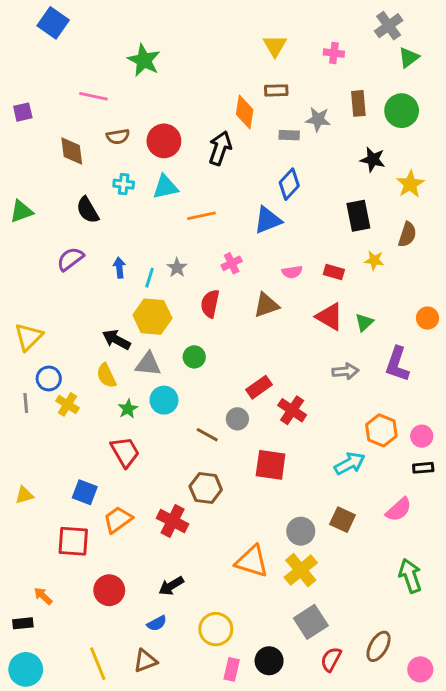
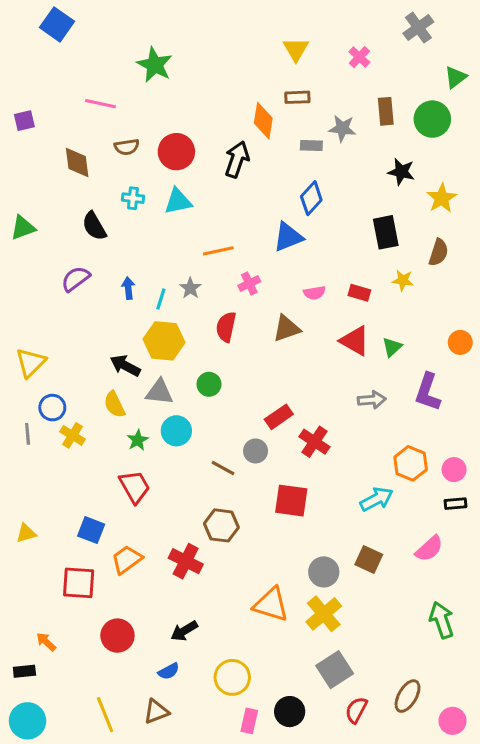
pink cross: (334, 53) -> (359, 57), turned 36
green triangle: (409, 57) -> (456, 77), moved
orange line: (201, 216) -> (218, 251), moved

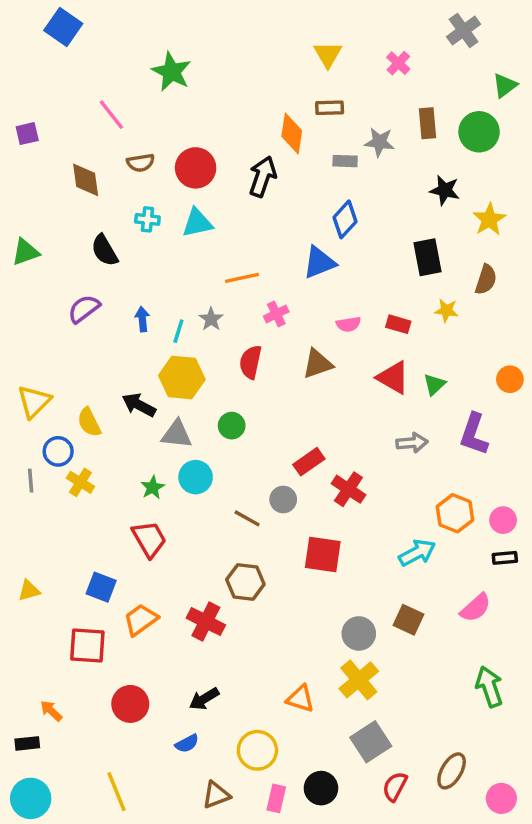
pink line: (100, 104) -> (111, 115), turned 40
yellow semicircle: (114, 404) -> (89, 422), moved
orange triangle: (271, 605) -> (300, 699), moved, size x0.7
brown triangle: (156, 712) -> (216, 795), moved

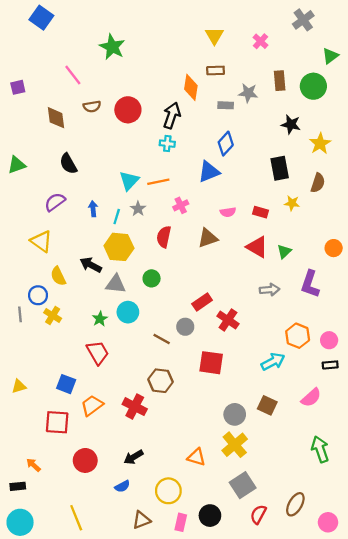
cyan cross: (147, 219) -> (167, 144), moved
cyan triangle: (197, 223) -> (129, 181), moved, turned -35
yellow triangle: (34, 402) -> (41, 241), moved, turned -40

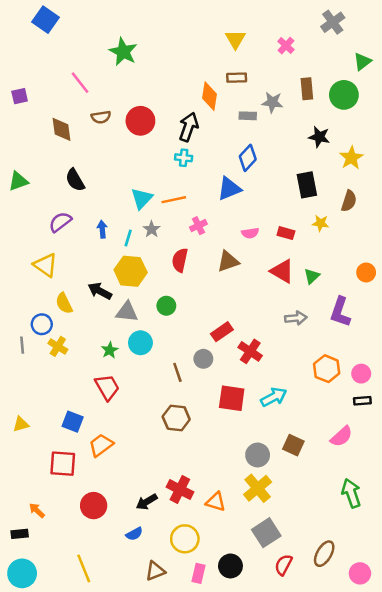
brown line: (162, 339) -> (177, 372), turned 42
cyan arrow: (273, 362) -> (274, 397), moved
red cross: (135, 407) -> (180, 490), moved

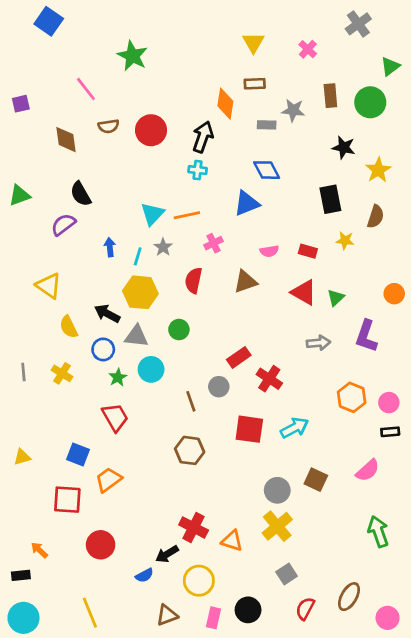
blue diamond: (248, 158) -> (267, 170), turned -70
purple semicircle: (60, 222) -> (63, 225), moved
blue circle: (42, 324) -> (103, 349), moved
black arrow: (147, 502) -> (167, 554), moved
gray square: (266, 533) -> (287, 574), size x0.7

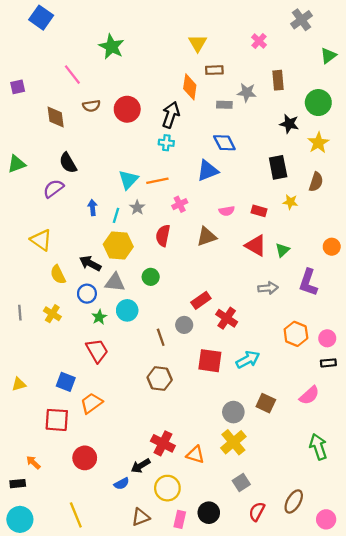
yellow triangle: (253, 43) -> (198, 43), moved
green circle: (370, 102) -> (318, 103), moved

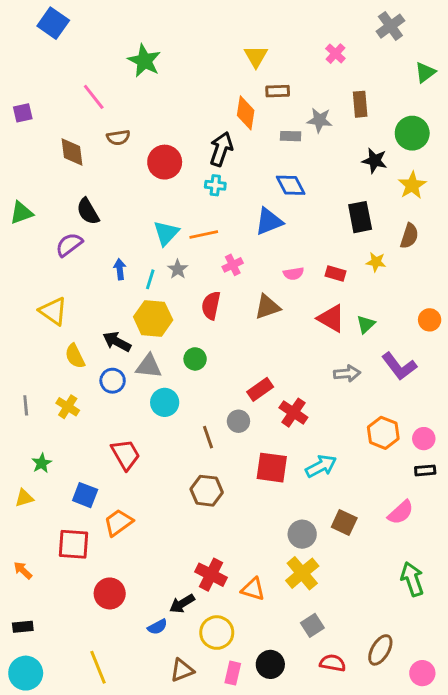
red circle: (127, 109) -> (165, 162), moved
purple L-shape: (308, 282) -> (399, 366), turned -56
green star: (99, 317) -> (42, 463), moved
orange arrow: (33, 462) -> (23, 570), moved
red semicircle: (257, 512) -> (333, 663), turned 72

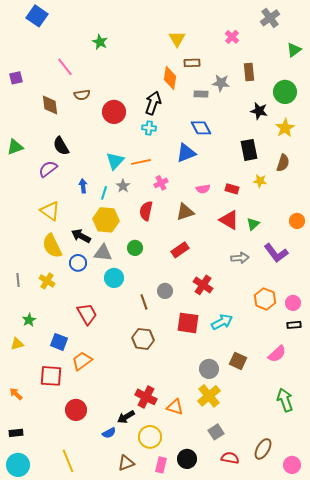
green star: (144, 61) -> (100, 42), size x0.7
yellow triangle: (53, 311) -> (50, 211), moved
yellow semicircle: (75, 356) -> (52, 246), size x1.4
red rectangle: (260, 389) -> (180, 250), moved

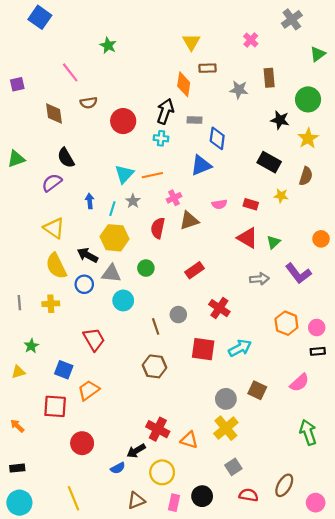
gray rectangle: (201, 94) -> (195, 120), moved
blue diamond: (201, 128) -> (217, 138), turned 35
black rectangle: (249, 150) -> (269, 162), turned -50
brown triangle: (185, 212) -> (189, 220), moved
yellow cross: (47, 281) -> (51, 304), turned -35

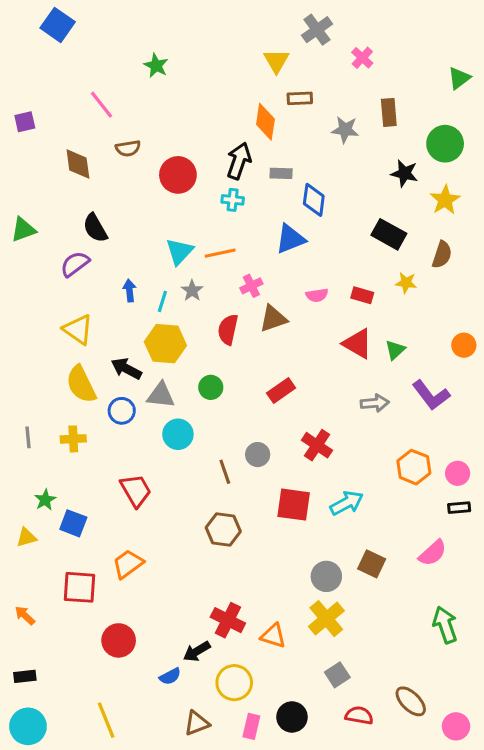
gray cross: (292, 19) -> (317, 30), moved
blue square: (64, 370) -> (73, 523), moved
brown ellipse: (284, 485) -> (411, 701), turned -75

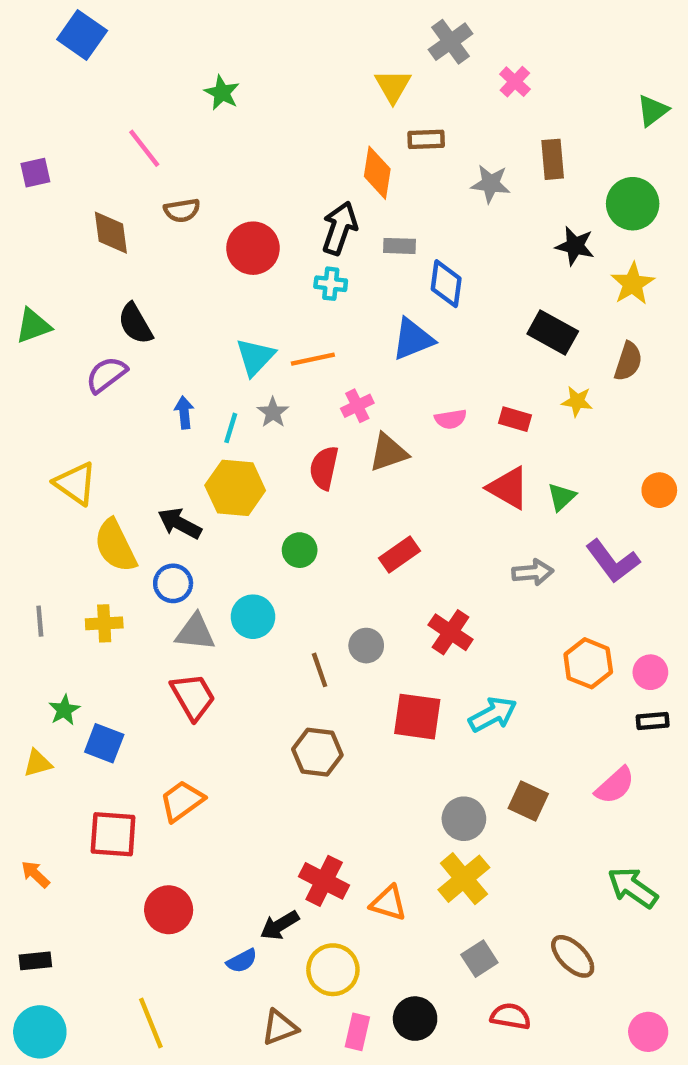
yellow triangle: (78, 330) -> (75, 483), moved
gray triangle: (161, 395) -> (195, 632), moved
green arrow: (445, 625) -> (633, 888), turned -36
brown ellipse: (411, 701) -> (573, 956), moved

